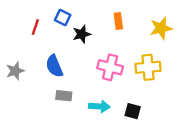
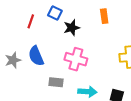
blue semicircle: (54, 66) -> (36, 56), moved
pink cross: (110, 67) -> (76, 59), moved

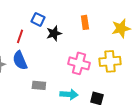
red line: (31, 21) -> (20, 36), moved
pink cross: (76, 59) -> (79, 63), moved

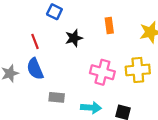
blue square: (38, 19) -> (54, 12), moved
red line: (20, 36) -> (35, 41), turned -40

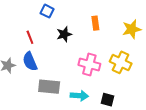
yellow cross: (138, 70) -> (121, 62), turned 30
gray rectangle: (57, 97) -> (49, 87), size x1.5

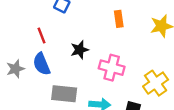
black star: (64, 34) -> (80, 50), moved
yellow cross: (121, 62) -> (156, 83), moved, turned 30

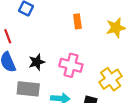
black star: (80, 50) -> (37, 62), moved

